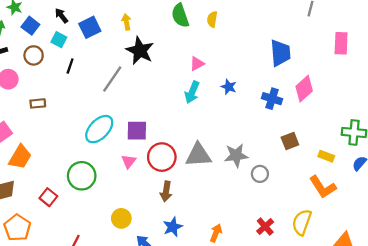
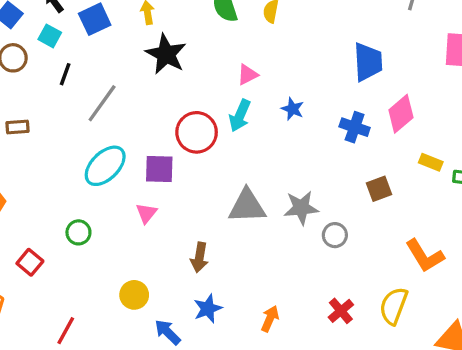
gray line: (112, 79) -> (102, 103), moved
yellow rectangle: (326, 156) -> (431, 162), moved
red circle: (162, 157) -> (197, 132), moved
green circle: (82, 176) -> (78, 232), size x0.6

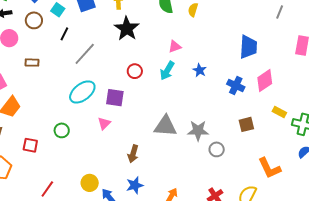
red circle: (197, 132) -> (135, 71), moved, size x0.6
red square: (30, 262) -> (30, 145), turned -35
yellow circle: (134, 295) -> (90, 183), moved

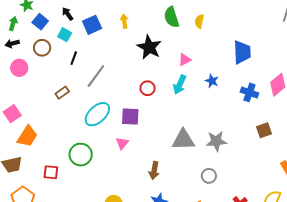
black star: (127, 29) -> (149, 47), moved
blue trapezoid: (248, 47) -> (242, 52), moved
brown rectangle: (32, 63) -> (62, 93), moved, turned -32
green circle: (62, 130) -> (81, 155), size x1.5
gray circle: (217, 149) -> (209, 176), moved

